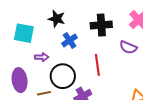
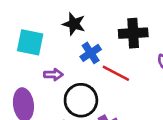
red line: (97, 65) -> (116, 73), moved, turned -55

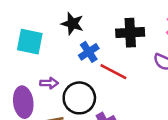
purple arrow: (53, 75) -> (49, 83), moved

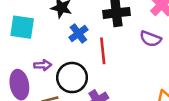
red line: (113, 72) -> (103, 51), turned 60

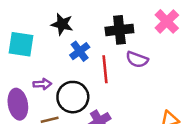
purple semicircle: (151, 39) -> (137, 59), moved

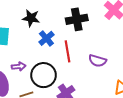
purple semicircle: (137, 59) -> (97, 61), moved

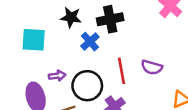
black cross: (77, 19) -> (110, 19), moved
red line: (67, 51) -> (121, 71), moved

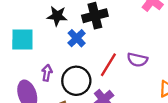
red line: (121, 71) -> (108, 65), turned 45
purple arrow: (57, 76) -> (47, 73), turned -70

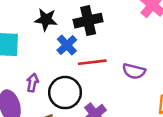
red line: (108, 65) -> (92, 62), moved, turned 50

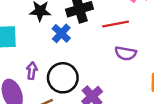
red line: (92, 62) -> (116, 24), moved

